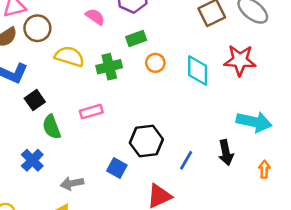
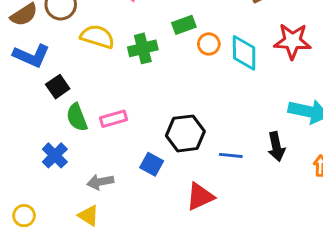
green rectangle: (136, 38) -> (184, 25), moved
orange circle: (155, 63) -> (209, 44), moved
pink rectangle: (91, 112) -> (113, 119), moved
blue line: (186, 160) -> (231, 155), turned 66

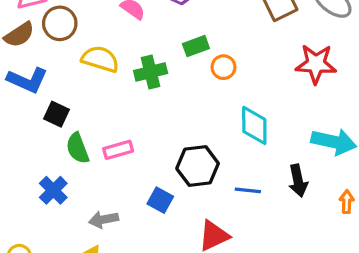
cyan diamond: (244, 53) -> (254, 125), moved
black square: (58, 87) -> (57, 114), turned -30

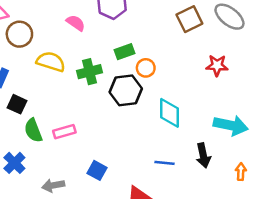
red star: (316, 64) -> (217, 65), size x0.7
black hexagon: (198, 166) -> (126, 90), moved

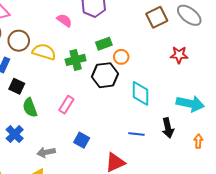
brown circle: (19, 34) -> (19, 41), moved
pink rectangle: (64, 132) -> (66, 105), moved, turned -42

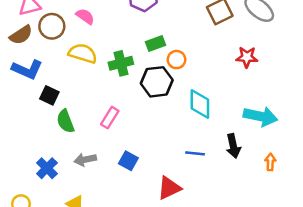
pink semicircle: (64, 20) -> (85, 16), moved
brown circle: (19, 41) -> (52, 26), moved
blue cross: (15, 134) -> (47, 168), moved
gray arrow: (46, 152) -> (85, 160), moved

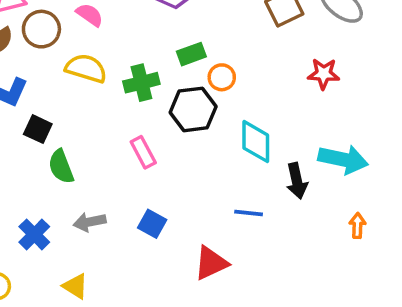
pink rectangle: (110, 118) -> (143, 152), moved, turned -60
black arrow: (233, 146) -> (297, 181), moved

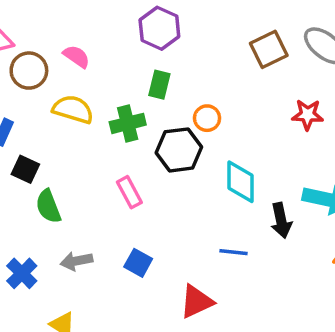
green rectangle: (191, 54) -> (159, 85), moved, turned -56

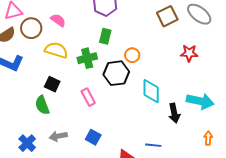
black square: (25, 169) -> (52, 84), moved
blue line: (233, 252) -> (153, 145), moved

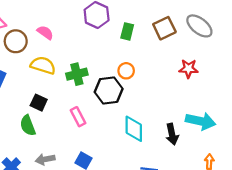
green rectangle: (105, 36) -> (127, 31), moved
cyan diamond: (151, 91) -> (134, 129), moved

